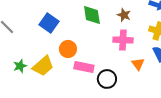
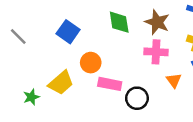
brown star: (124, 15) -> (157, 22), size x1.5
green star: (20, 66) -> (31, 97), moved

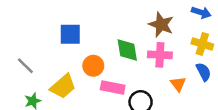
green diamond: (119, 22) -> (127, 50), moved
blue square: (68, 32) -> (70, 34), turned -35
gray line: (18, 36) -> (25, 66), moved

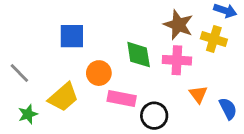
yellow cross: (202, 44) -> (214, 39), moved
blue semicircle: (204, 72) -> (228, 109), moved

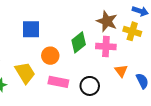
green diamond: (139, 55) -> (79, 42), turned 60
yellow trapezoid: (63, 97) -> (25, 73), turned -80
pink rectangle: (122, 99) -> (58, 82), moved

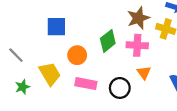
brown star: (107, 21) -> (138, 18), turned 30
orange triangle: (121, 71) -> (144, 73), moved

